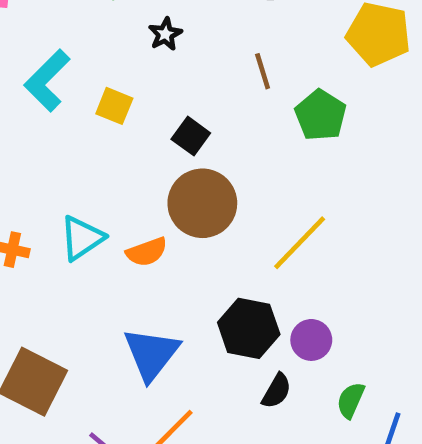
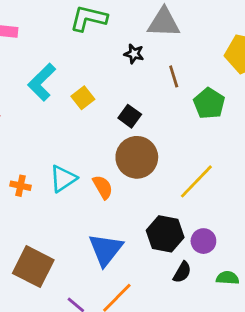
black star: (165, 34) -> (134, 54), moved, turned -30
yellow square: (114, 106) -> (83, 98), turned 30
orange semicircle: (147, 252) -> (103, 187), turned -100
green semicircle: (351, 400) -> (228, 278), turned 70

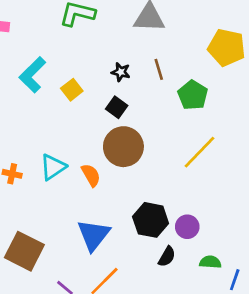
black star: (134, 54) -> (121, 72), moved
yellow line: (196, 181) -> (199, 152), moved

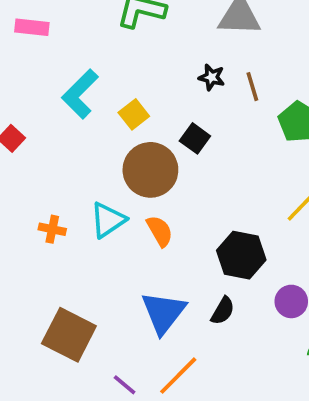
black star: (121, 72) -> (212, 77), moved
brown circle: (123, 147) -> (150, 170), moved
black hexagon: (151, 220) -> (241, 255), moved
black semicircle: (167, 257) -> (223, 311), moved

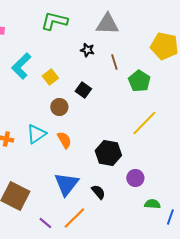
black star: (212, 77) -> (87, 50), moved
brown circle: (150, 170) -> (59, 107), size x0.6
black semicircle: (223, 311) -> (98, 192), moved, turned -70

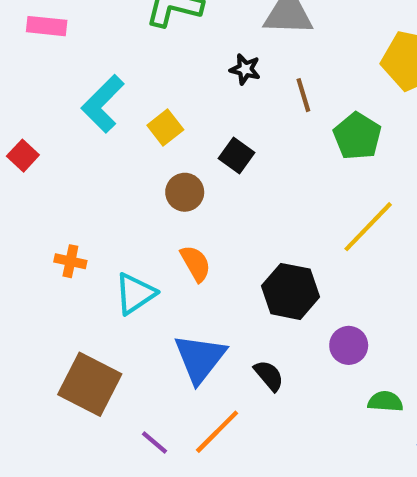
cyan triangle: (36, 134) -> (135, 294), moved

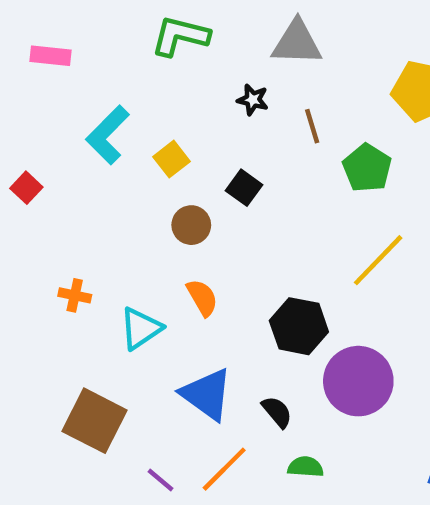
purple circle: (349, 345) -> (358, 381), size x1.8
blue triangle: (200, 358) -> (207, 394), turned -32
green semicircle: (385, 401) -> (306, 467), moved

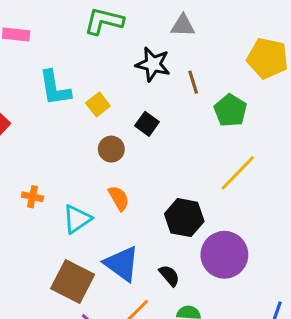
gray triangle: (297, 43) -> (183, 26), size x0.7
black star: (253, 100) -> (153, 64), size x1.6
cyan L-shape: (108, 135) -> (55, 88), turned -54
brown square: (95, 421) -> (73, 282), moved

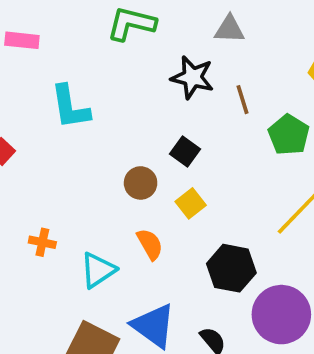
yellow square: (98, 104) -> (191, 203), moved

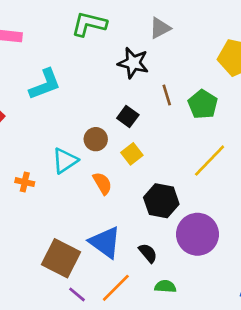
gray triangle: (229, 29) -> (160, 28), turned -30
brown line: (242, 100) -> (167, 95), moved
cyan L-shape: (70, 107) -> (45, 84), turned -102
cyan triangle: (98, 270) -> (65, 161), moved

